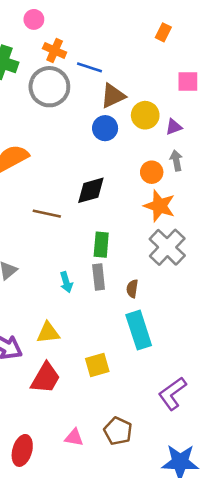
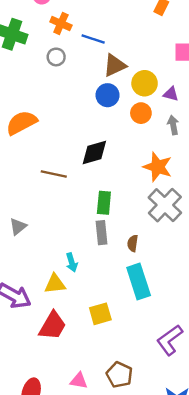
gray circle: (49, 87) -> (56, 57), size x0.5
purple triangle: (174, 127) -> (171, 94), turned 35
orange circle: (152, 172) -> (141, 113), moved
cyan arrow: (66, 282) -> (72, 262), moved

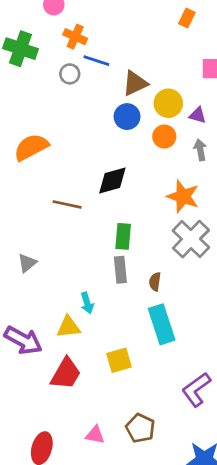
blue line: (93, 39) -> (96, 61), moved

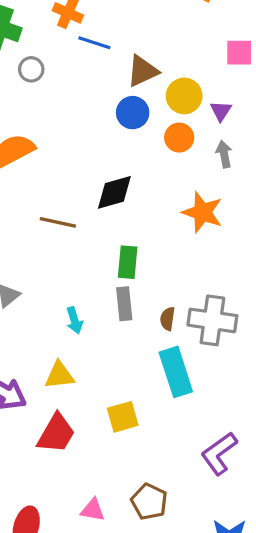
gray circle: (70, 74) -> (31, 69), moved
purple triangle: (198, 115) -> (221, 111), turned 48
gray cross: (191, 239) -> (212, 320), moved, turned -36
cyan arrow: (87, 303) -> (74, 320), moved

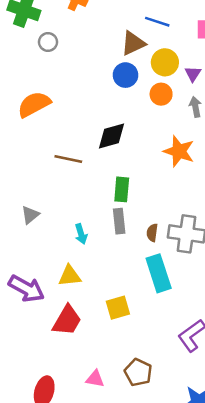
blue line: (94, 43) -> (157, 22), moved

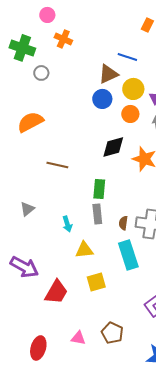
black diamond: (112, 136) -> (113, 147), moved
yellow triangle: (70, 276) -> (84, 250), moved

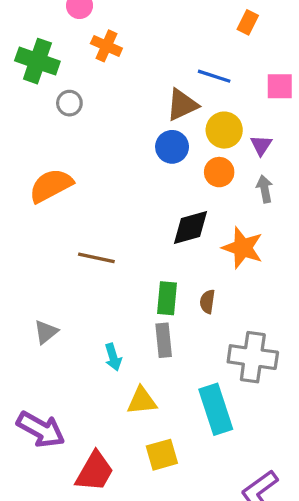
brown semicircle: (123, 223) -> (207, 302), moved

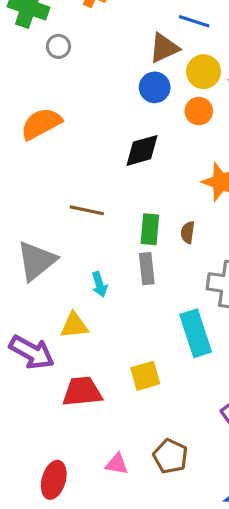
black diamond: (191, 228) -> (142, 150), moved
brown line: (96, 258) -> (87, 210), moved
gray triangle: (46, 332) -> (36, 261), size x1.8
yellow triangle: (142, 401) -> (74, 325), moved
red trapezoid: (95, 472) -> (82, 392), turned -126

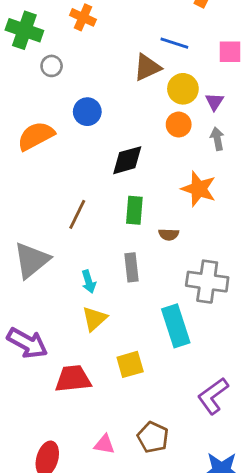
blue circle: (155, 87) -> (87, 112), moved
brown line: (87, 210) -> (77, 214), turned -76
green rectangle: (150, 229) -> (134, 210), moved
brown semicircle: (188, 232) -> (169, 234), turned -96
yellow triangle: (74, 325) -> (94, 319), moved, turned -36

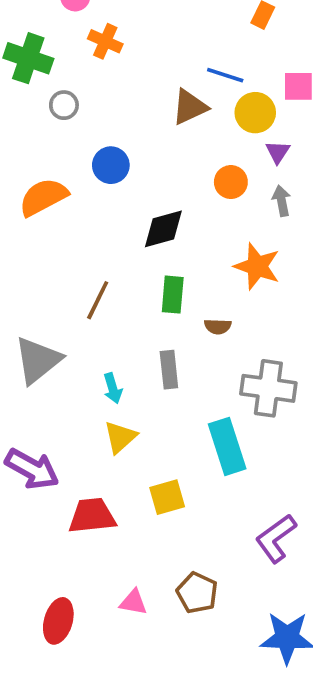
yellow circle: (183, 89) -> (255, 113), moved

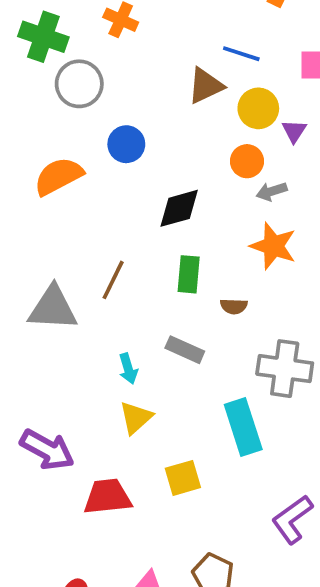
gray circle: (64, 105) -> (79, 84), size x1.6
yellow circle: (255, 113) -> (258, 108), moved
gray arrow: (282, 201) -> (272, 191), moved, turned -96
gray triangle: (38, 360) -> (53, 308), moved, turned 42
gray rectangle: (169, 370) -> (185, 350), turned -60

